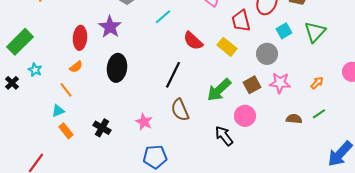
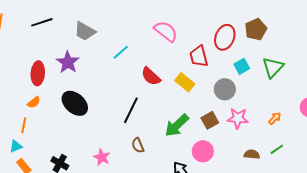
black ellipse: (117, 68) -> (75, 103), turned -56
orange line: (66, 90) -> (24, 125), turned 49
brown semicircle: (180, 110) -> (138, 145), size x0.7

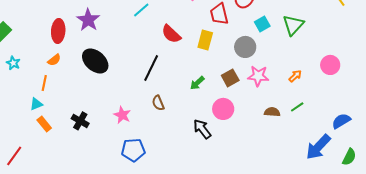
yellow rectangle: (185, 82) -> (205, 40), turned 66
green arrow: (177, 125) -> (197, 83), size x0.6

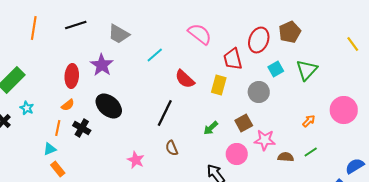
pink circle: (330, 65) -> (344, 110), size x1.4
pink star: (258, 76) -> (265, 140), moved
black cross: (80, 121) -> (82, 128), moved

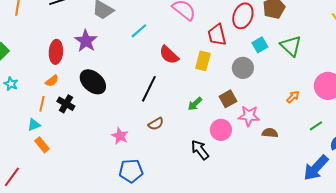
green triangle: (307, 70) -> (291, 46), turned -30
brown semicircle: (172, 148) -> (156, 124), turned -98
green line: (311, 152) -> (316, 126), moved

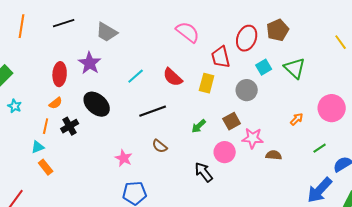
cyan line: (139, 31) -> (136, 76), moved
black line: (149, 89) -> (153, 111), turned 44
black cross: (66, 104) -> (70, 126), turned 30
brown semicircle: (156, 124) -> (160, 146), turned 70

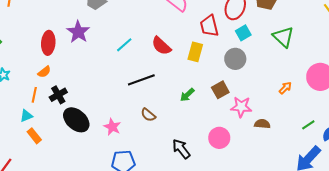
cyan square: (264, 67) -> (243, 33), moved
black ellipse: (97, 104) -> (76, 120), moved
green line: (320, 148) -> (308, 125), moved
pink circle: (225, 152) -> (219, 138), moved
black arrow: (204, 172) -> (181, 149), moved

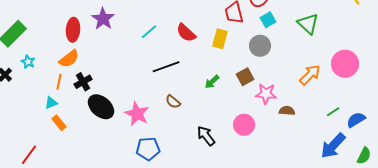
orange semicircle: (44, 72) -> (69, 59), size x1.5
orange arrow: (285, 88) -> (310, 75), size x1.6
pink star: (112, 127) -> (137, 114), size x1.4

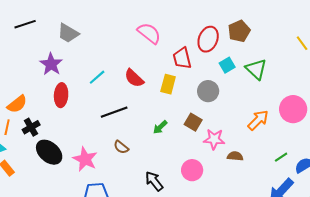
cyan square: (268, 20) -> (227, 65), moved
red ellipse: (73, 30) -> (61, 95), moved
brown square: (245, 77) -> (193, 122), turned -30

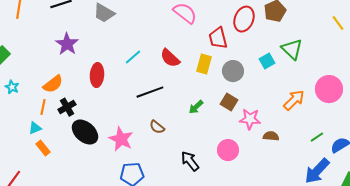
purple star: (51, 64) -> (67, 44), moved
cyan square: (227, 65) -> (267, 61), moved
gray circle: (208, 91) -> (233, 71), moved

